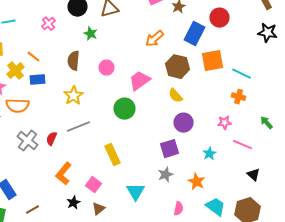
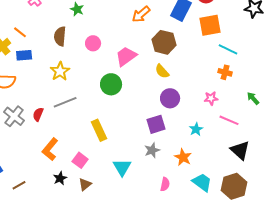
orange square: (212, 61) -> (210, 25), moved
black triangle: (254, 175) -> (240, 150), size x1.5

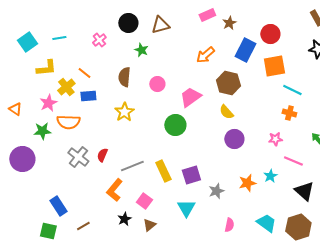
gray line: (65, 102) -> (132, 166), moved
purple square: (156, 124) -> (191, 175), moved
cyan star: (196, 129) -> (270, 176), moved
orange star: (183, 157) -> (247, 183), moved, turned 30

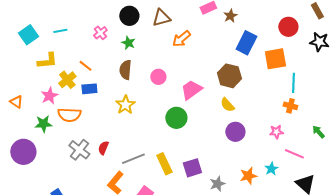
red circle: (270, 34) -> (288, 27), moved
green star: (141, 50) -> (128, 43), moved
orange arrow: (205, 55) -> (181, 39), moved
cyan line: (292, 90) -> (293, 83), turned 66

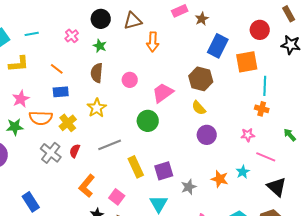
orange arrow: (181, 39) -> (153, 42), turned -48
yellow cross: (67, 80) -> (68, 123), moved
gray line: (133, 159) -> (110, 145), moved
orange star: (248, 176) -> (220, 179), turned 30

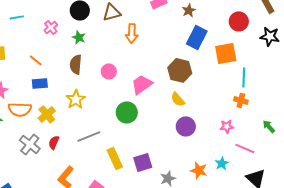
brown star: (202, 19) -> (189, 10), moved
cyan line: (32, 34) -> (17, 17), moved

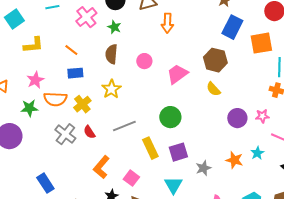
pink cross: (51, 27) -> (86, 17), size x1.5
green circle: (127, 112) -> (170, 117), moved
purple circle: (186, 126) -> (237, 118), moved
red semicircle: (54, 142) -> (89, 132), turned -56

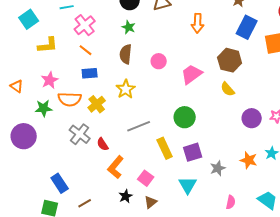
pink cross: (86, 17) -> (85, 25), moved
orange arrow: (167, 23) -> (198, 23), moved
red semicircle: (89, 132) -> (103, 144), moved

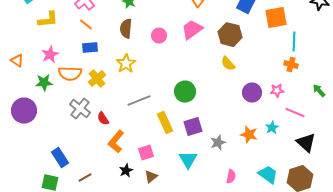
pink trapezoid: (192, 74) -> (192, 30), moved
pink square: (146, 178) -> (146, 153), turned 35

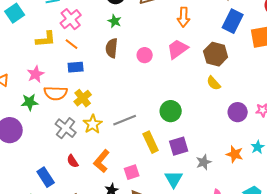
yellow L-shape: (48, 20) -> (46, 39), moved
yellow star: (126, 64) -> (93, 124), moved
red semicircle: (103, 119) -> (73, 161), moved

